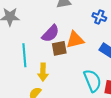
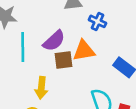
blue cross: (99, 17) -> (98, 21), moved
cyan line: (24, 55) -> (23, 47), moved

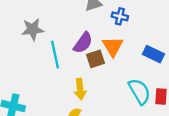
orange triangle: (84, 51) -> (113, 46), turned -40

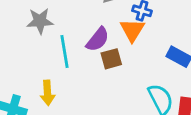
orange triangle: (113, 46) -> (132, 30), moved
yellow arrow: (80, 89) -> (48, 93), moved

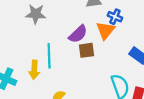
cyan line: (64, 52) -> (49, 56), moved

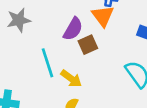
yellow arrow: (34, 70) -> (71, 78), moved, turned -42

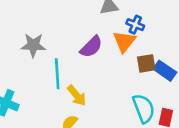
gray star: (19, 20) -> (33, 45), moved
brown square: (88, 45) -> (146, 63), moved

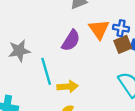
blue cross: (135, 25) -> (121, 28), moved
yellow arrow: (77, 95) -> (68, 87), turned -42

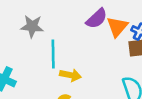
purple semicircle: (71, 41) -> (97, 19), moved

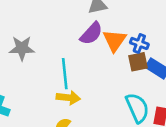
cyan line: (53, 54) -> (65, 74), moved

